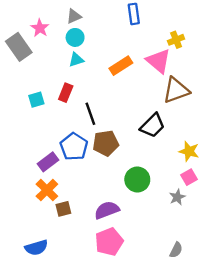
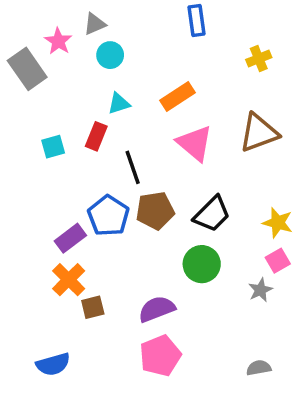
gray triangle: (74, 16) -> (95, 24), moved
cyan triangle: (76, 60) -> (119, 103), moved
pink triangle: (158, 61) -> (195, 143), moved
black trapezoid: (153, 125) -> (212, 214), moved
gray semicircle: (176, 250) -> (259, 368), turned -126

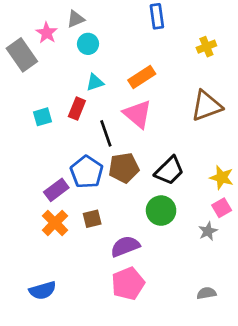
pink triangle: (195, 143) -> (138, 114), moved
brown square: (93, 307) -> (92, 219), moved

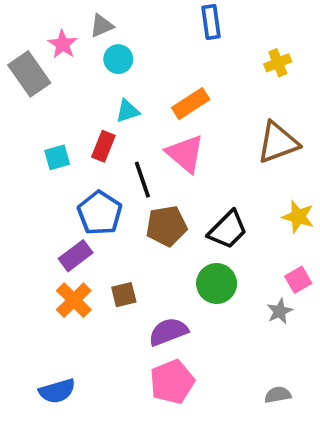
blue pentagon: (87, 172) -> (100, 213), moved
yellow star: (222, 177) -> (298, 217), moved

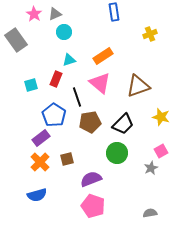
pink star: (63, 44) -> (34, 14), moved
brown triangle: (278, 143) -> (138, 86), moved
pink pentagon: (172, 382) -> (93, 206), turned -30
blue semicircle: (57, 391) -> (37, 195), moved

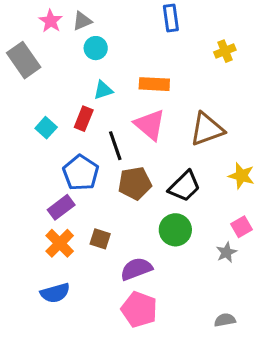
orange rectangle: (103, 56) -> (154, 84), turned 36
cyan square: (31, 85) -> (46, 128), turned -32
brown square: (67, 159) -> (100, 239), turned 32

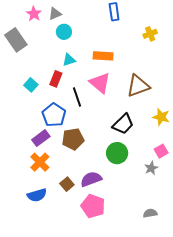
brown pentagon: (135, 183) -> (73, 139), moved
brown square: (100, 239) -> (67, 184), moved, turned 32

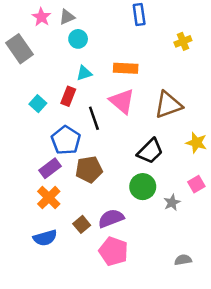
gray star: (151, 168) -> (172, 202), moved

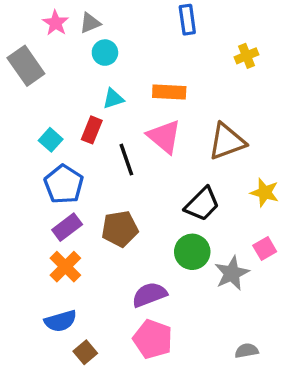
blue pentagon: (66, 140) -> (64, 184), moved
gray star: (172, 202) -> (232, 273), size x1.5
brown square: (82, 224) -> (85, 352), moved

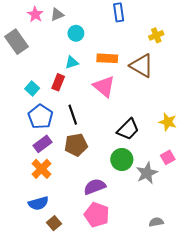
cyan circle: (105, 53) -> (76, 33), moved
brown triangle: (227, 141) -> (142, 66), moved, turned 50
black line: (126, 160) -> (73, 115), moved

